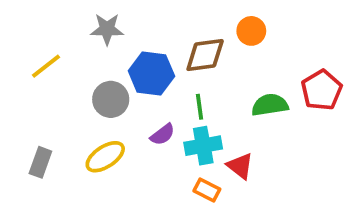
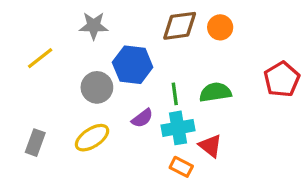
brown diamond: (205, 55) -> (180, 26), moved
green semicircle: (270, 105) -> (215, 92), moved

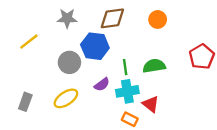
brown diamond: (180, 26) -> (112, 18), moved

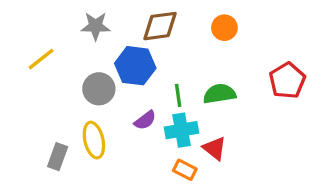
yellow ellipse: (66, 98) -> (94, 140), turned -70
gray rectangle: (25, 102) -> (58, 157), moved

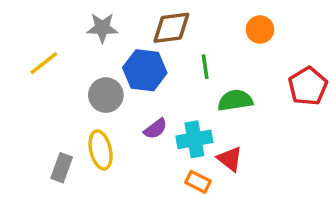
orange circle: (224, 28) -> (260, 30), moved
green line: (178, 95) -> (205, 67), moved

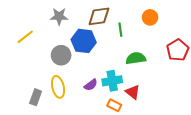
green line: (205, 67) -> (120, 30), moved
purple semicircle: (155, 129) -> (91, 85), moved

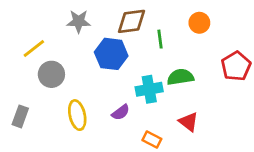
gray circle: (61, 55) -> (51, 74), moved
cyan cross: (112, 81) -> (149, 89), moved
red triangle: (133, 92) -> (189, 122), moved
gray rectangle: (36, 97) -> (20, 116), moved

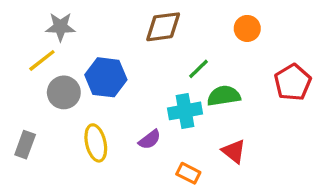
gray star: (79, 21) -> (60, 27), moved
green line: (160, 39) -> (198, 69), moved, turned 54
blue hexagon: (111, 54) -> (106, 77), moved

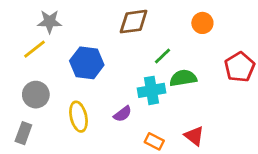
gray circle: (64, 92) -> (36, 95), moved
gray rectangle: (25, 145) -> (23, 133), moved
red triangle: (234, 151) -> (194, 136), moved

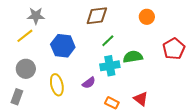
green line: (163, 56) -> (108, 41), moved

